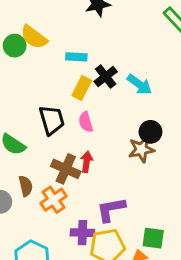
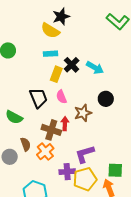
yellow semicircle: (34, 37) -> (50, 31), moved
brown star: (141, 149) -> (83, 113), moved

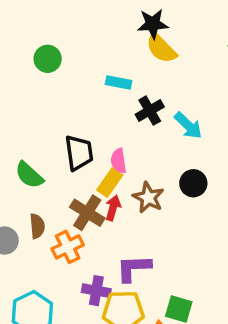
yellow semicircle: (50, 31) -> (161, 48), moved
yellow rectangle: (56, 74) -> (110, 182), moved
brown star: (83, 113) -> (148, 197), turned 30

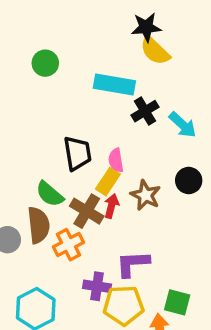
cyan rectangle: (119, 82) -> (114, 85), size x1.6
green semicircle: (29, 175) -> (50, 194), moved
brown semicircle: (37, 226) -> (39, 225), size x1.5

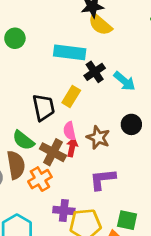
pink semicircle: (116, 160) -> (69, 131), moved
yellow rectangle: (108, 181) -> (71, 97), moved
purple L-shape: (133, 264) -> (103, 179), moved

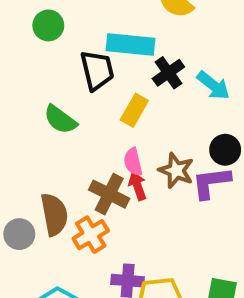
black trapezoid: (44, 107) -> (97, 70), moved
green semicircle: (23, 140) -> (60, 120), moved
red arrow: (72, 147) -> (137, 186), turned -30
purple L-shape: (103, 179) -> (211, 183), moved

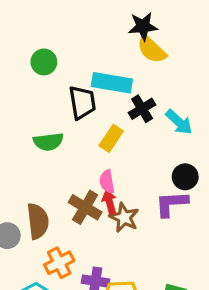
green semicircle: (60, 120) -> (48, 142), turned -48
brown star: (176, 170) -> (124, 218), moved
orange cross: (91, 235) -> (59, 263), moved

